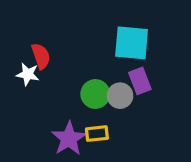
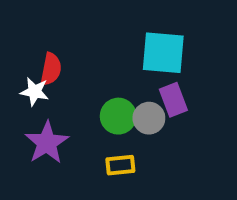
red semicircle: (41, 56) -> (51, 69), turned 30
purple star: (69, 139) -> (47, 143), moved

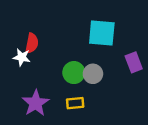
purple rectangle: (173, 100) -> (134, 62), moved
purple star: (47, 143) -> (36, 103), moved

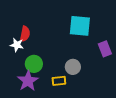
green circle: (74, 73) -> (34, 64), moved
gray circle: (93, 74) -> (73, 67), moved

